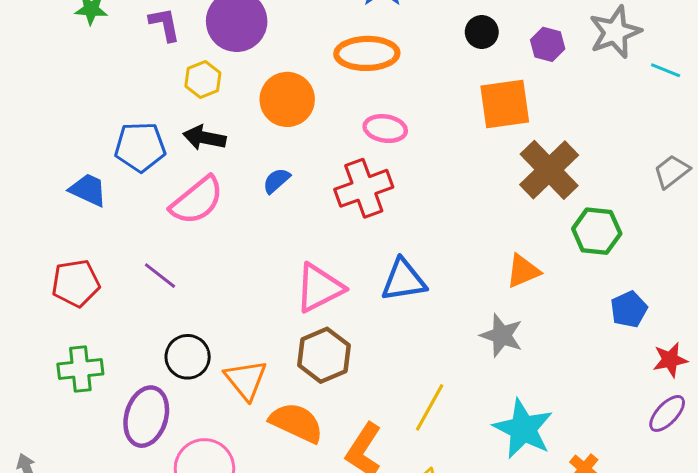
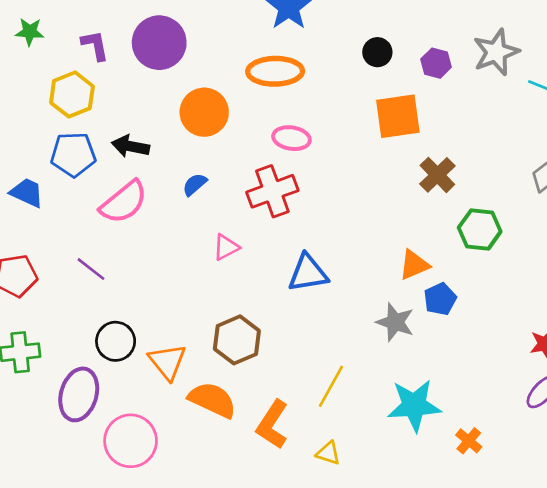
yellow hexagon: (203, 80) -> (72, 94), moved, size x1.4
brown cross: (549, 170) -> (437, 175), size x0.7
pink triangle: (319, 288) -> (226, 247), moved, size x0.6
blue pentagon: (629, 309) -> (440, 299), moved
cyan star: (523, 429) -> (414, 405), turned -30

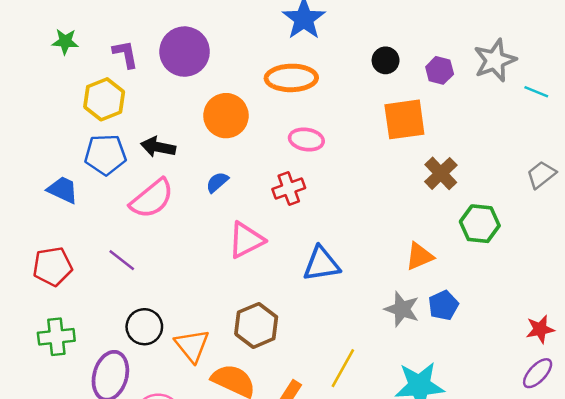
red cross: (272, 191) -> (289, 189), size x0.7
pink triangle: (226, 247) -> (246, 240), size x1.5
blue pentagon: (440, 299) -> (443, 305), moved

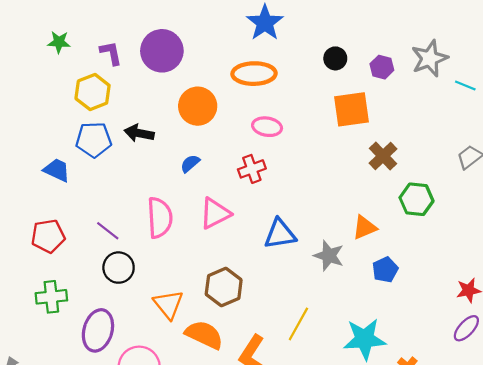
pink semicircle: (152, 199) -> (160, 218), moved, turned -54
gray star: (402, 309) -> (329, 256), moved
black circle: (144, 327) -> (119, 268), moved

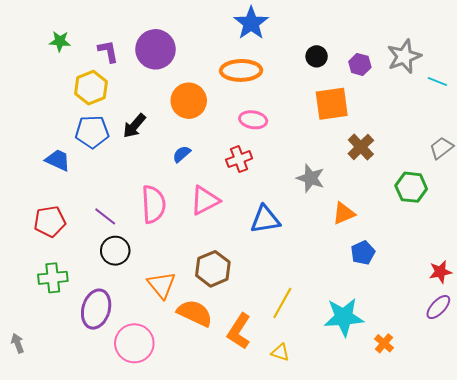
black arrow: (139, 133) -> (134, 126), turned -60
green hexagon: (417, 199) -> (411, 187), moved
gray star: (329, 256) -> (311, 178), moved

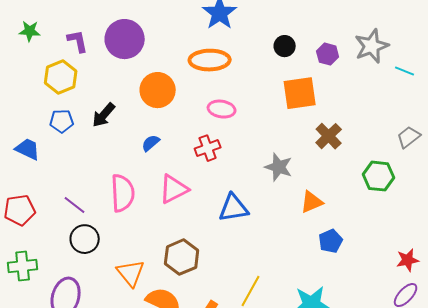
blue pentagon: (92, 132) -> (62, 121), size x0.7

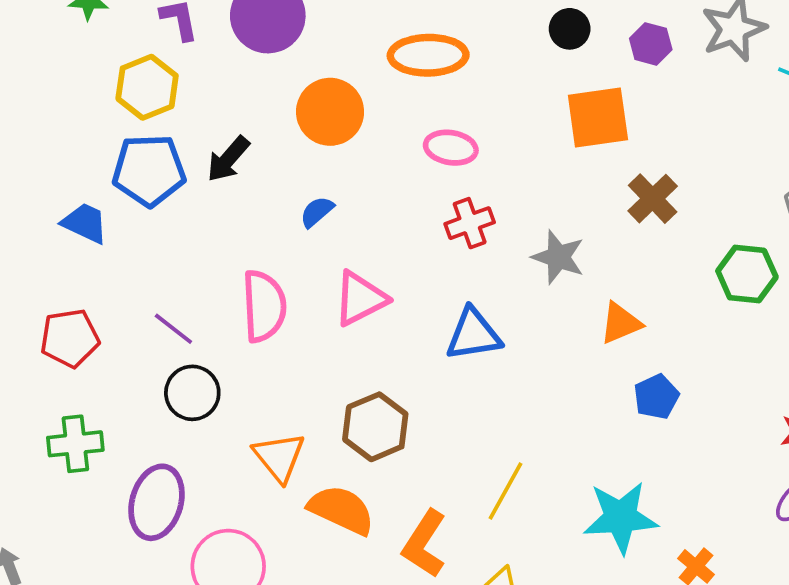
blue pentagon: (62, 121) -> (149, 170), size x1.6
red cross: (208, 148) -> (470, 223), moved

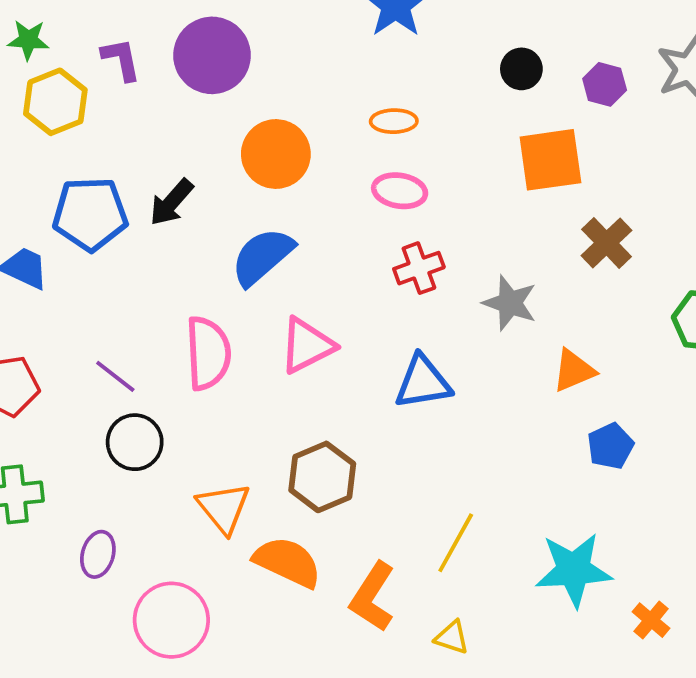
orange ellipse: (428, 55) -> (394, 121), moved, size x0.6
yellow hexagon: (147, 87) -> (55, 102), moved
blue semicircle: (317, 212) -> (262, 256), size x1.8
purple ellipse: (156, 502) -> (98, 554), size x0.6

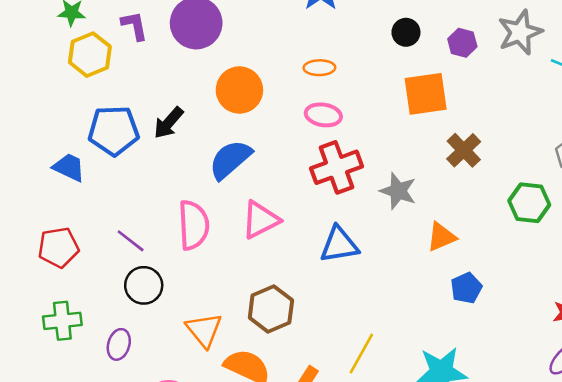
red cross: (419, 268) -> (336, 167), size x1.5
purple ellipse: (98, 554) -> (119, 344), moved

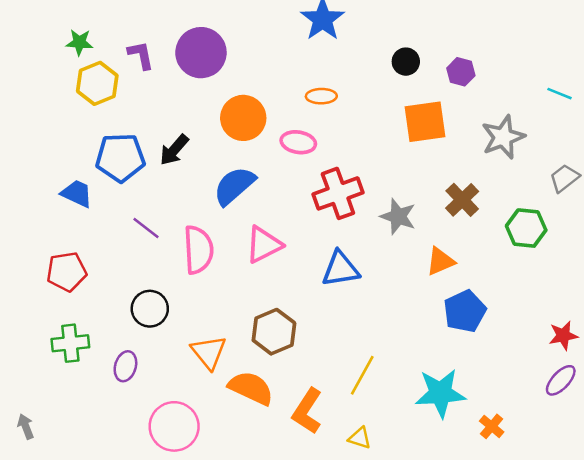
gray star: (520, 32) -> (503, 137), moved
pink ellipse: (323, 115) -> (298, 142), moved
brown cross: (464, 150) -> (462, 200), moved
purple line: (131, 241) -> (146, 228), moved
blue pentagon: (466, 288) -> (465, 311), size x1.4

